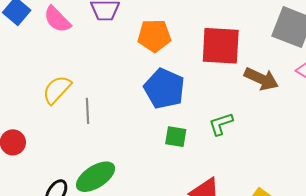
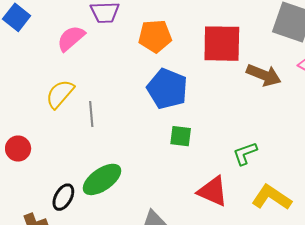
pink semicircle: (57, 19) -> (71, 38), moved, turned 96
green L-shape: (221, 124) -> (245, 153), moved

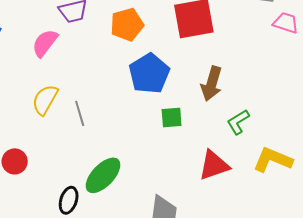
brown arrow: (264, 75) -> (212, 84), moved, turned 96
blue pentagon: (167, 89) -> (149, 74), turned 30
red triangle: (213, 191) -> (214, 165), turned -32

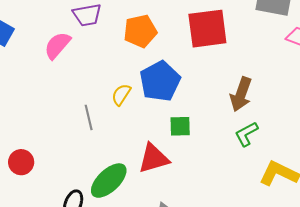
brown arrow: (212, 84) -> (241, 94), moved
yellow semicircle: (45, 100) -> (121, 95), moved, size x0.7
red triangle: (214, 165) -> (154, 158), moved

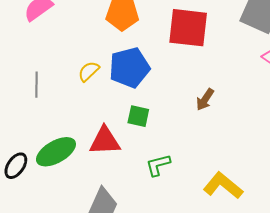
brown arrow: (241, 94) -> (205, 100), size x0.7
gray line: (89, 117) -> (36, 85), moved
green L-shape: (246, 134) -> (158, 165), moved

